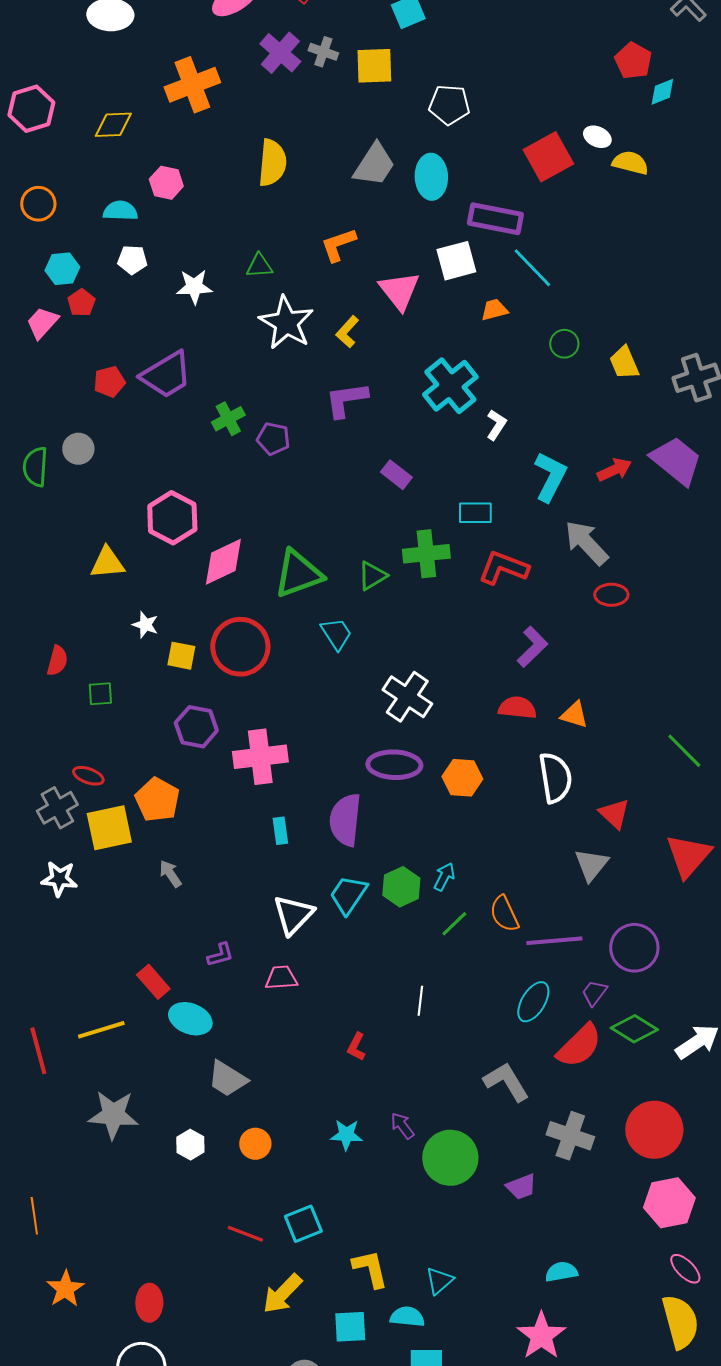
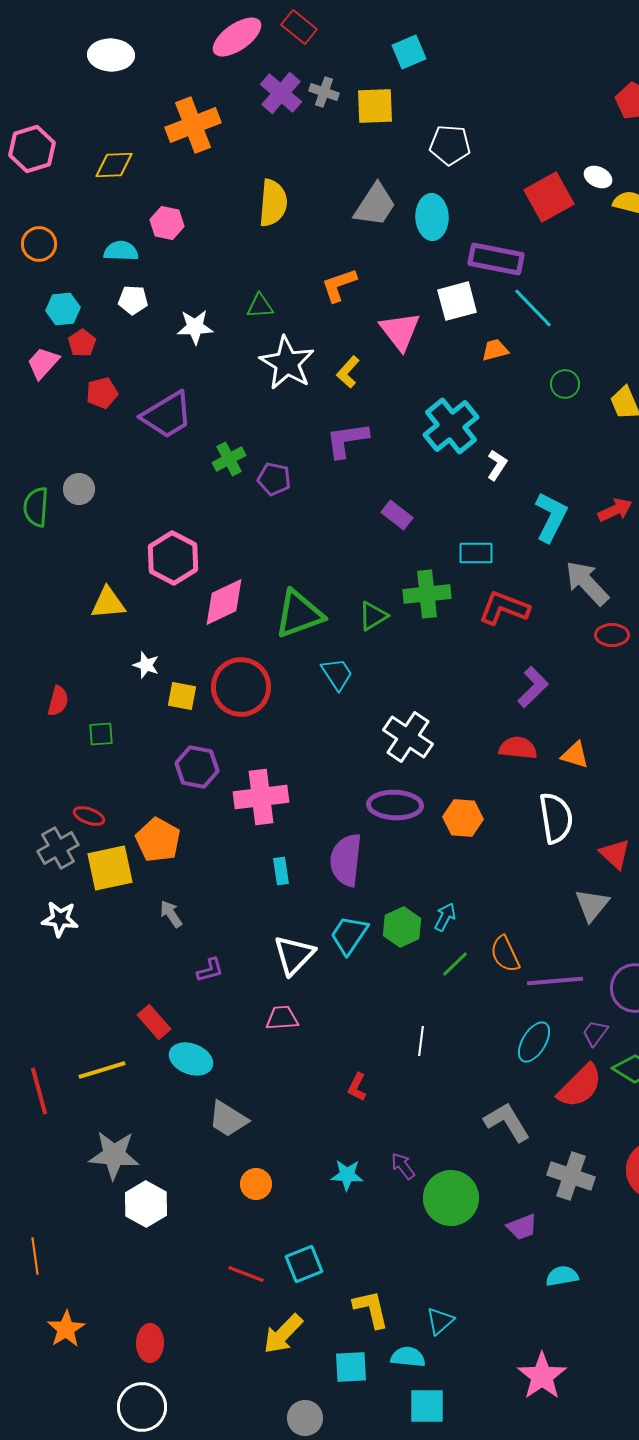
red pentagon: (109, 382) -> (102, 393), moved
purple L-shape: (220, 955) -> (210, 970), moved
white hexagon: (190, 1145) -> (146, 1204), moved, size x1.5
cyan semicircle: (561, 1272) -> (562, 1276), moved

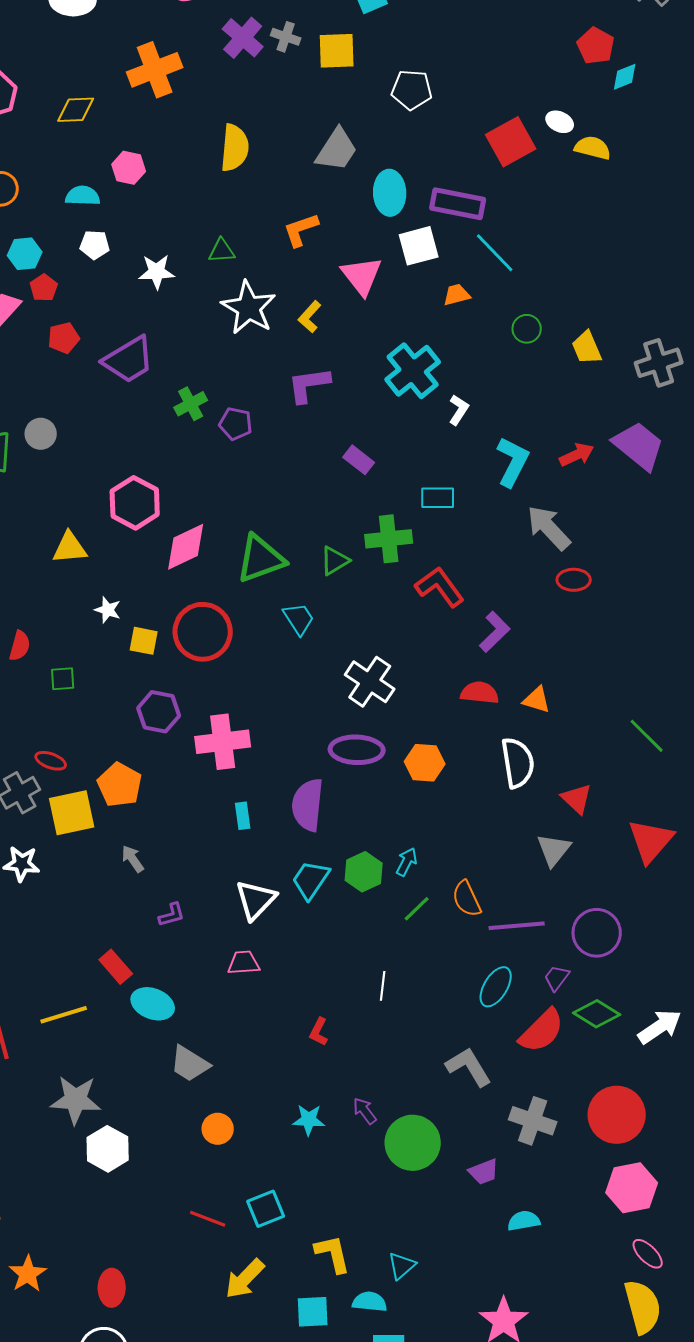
cyan ellipse: (432, 217) -> (390, 193), moved
red L-shape: (504, 608) -> (440, 587), moved, turned 33

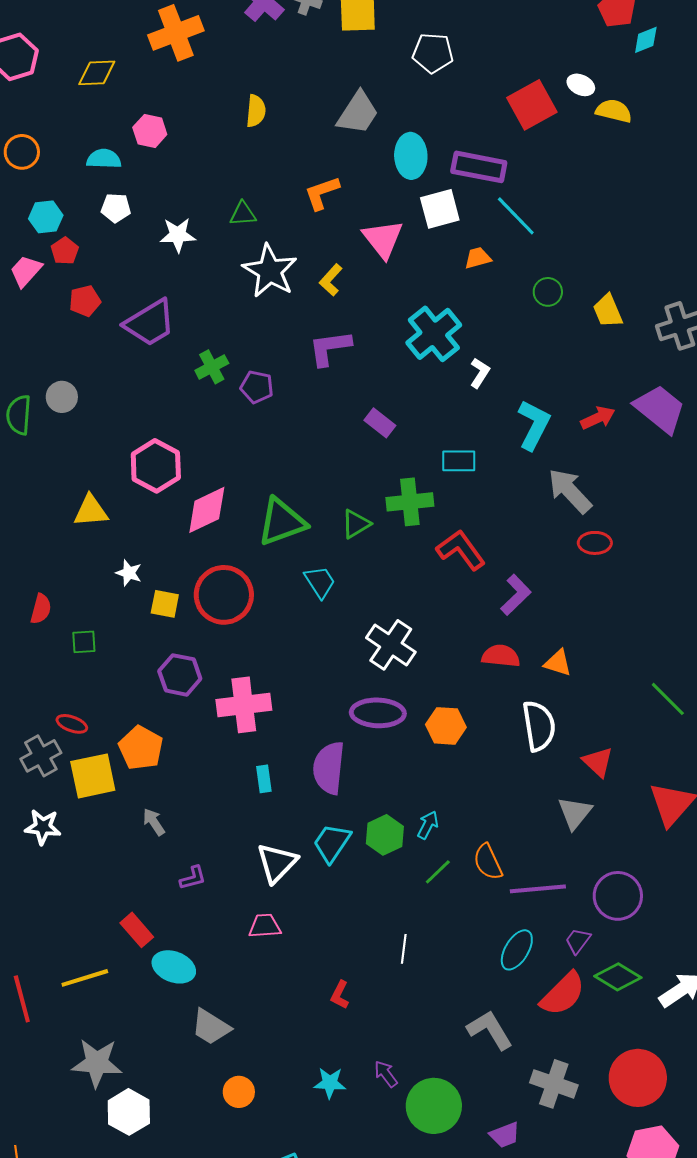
yellow semicircle: (235, 148) -> (256, 111), size x0.7

